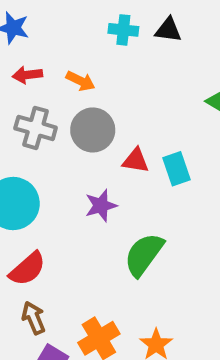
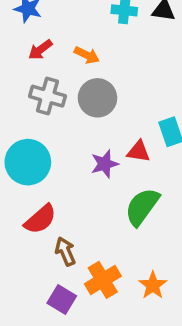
red arrow: (27, 75) -> (40, 50), turned -30
red triangle: (136, 161) -> (139, 151), moved
brown arrow: (34, 318) -> (65, 251), moved

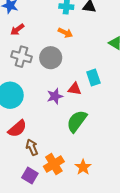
orange arrow: (87, 55) -> (65, 33), moved

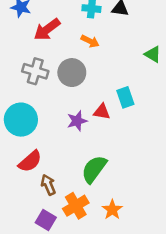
red arrow: (17, 30) -> (47, 29), moved, size x1.5
green semicircle: (77, 121) -> (94, 169), moved

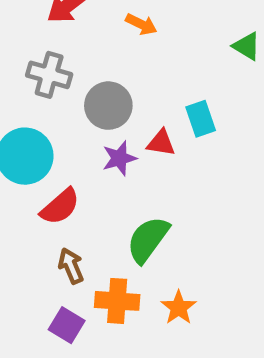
gray circle: (72, 73) -> (108, 106), moved
red semicircle: (30, 161) -> (60, 207), moved
orange cross: (76, 206) -> (117, 301), turned 35

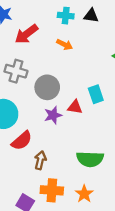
green semicircle: (148, 239) -> (90, 159), moved, turned -124
brown arrow: (71, 266) -> (40, 160), moved, turned 36

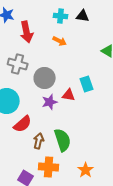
red arrow: (26, 34) -> (27, 32), turned -65
green semicircle: (90, 159) -> (63, 140), moved, turned -110
orange star: (84, 194) -> (86, 170), moved

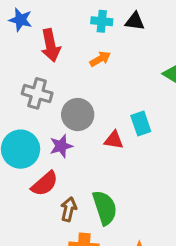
orange arrow: (60, 41) -> (100, 59), turned -56
purple star: (50, 102) -> (61, 146), moved

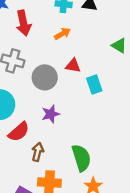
red triangle: (114, 140) -> (73, 66), moved
purple star: (61, 146) -> (51, 114), moved
green semicircle: (105, 208) -> (81, 158), moved

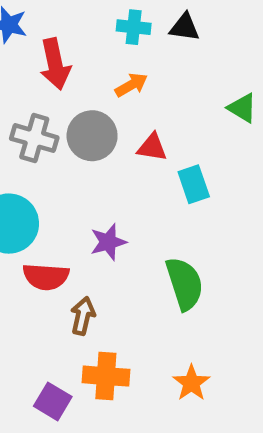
gray circle: (45, 77) -> (92, 136), moved
red semicircle: (19, 132) -> (46, 277), turned 45
green semicircle: (81, 158) -> (184, 284), moved

